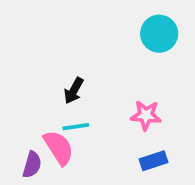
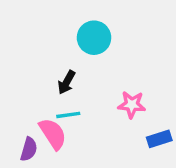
cyan circle: (159, 34) -> (94, 38), moved
blue rectangle: (153, 161) -> (159, 139), moved

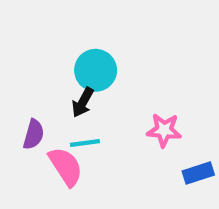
cyan circle: (94, 38) -> (96, 70), moved
purple semicircle: (29, 149) -> (34, 134), moved

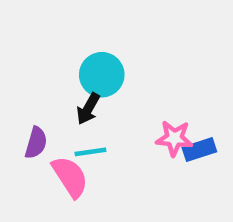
blue rectangle: (198, 173) -> (199, 150), moved

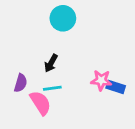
cyan circle: (102, 75) -> (63, 18), moved
blue rectangle: (199, 150) -> (116, 87), turned 36

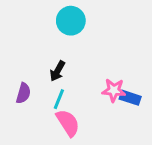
cyan line: (52, 88) -> (59, 99), turned -60
pink semicircle: (40, 103) -> (68, 123), moved

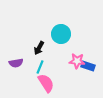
cyan circle: (71, 21) -> (61, 34), moved
purple semicircle: (23, 93) -> (16, 63), turned 64

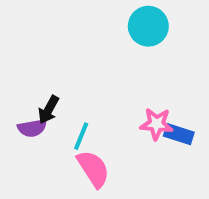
cyan circle: (61, 34) -> (148, 26), moved
black arrow: (39, 48) -> (48, 110), moved

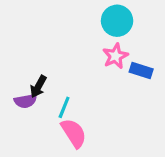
pink star: (156, 124) -> (115, 56), moved, turned -30
blue rectangle: (179, 134) -> (141, 70), moved

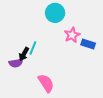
cyan circle: (117, 21) -> (55, 13), moved
cyan line: (64, 107) -> (33, 48), moved

